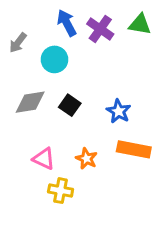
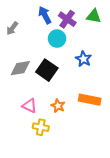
cyan circle: (55, 59) -> (57, 39), moved
black square: (70, 105) -> (47, 70), size x1.5
blue star: (119, 111) -> (83, 59), moved

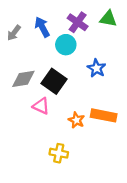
blue arrow: (45, 15) -> (42, 27), moved
pink triangle: (29, 106) -> (41, 106), moved
orange star: (58, 106) -> (76, 120), moved
yellow cross: (41, 127) -> (59, 153), moved

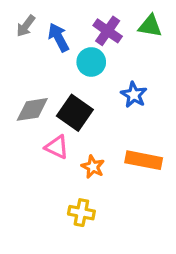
gray arrow: (14, 33) -> (26, 26), moved
orange star: (76, 120) -> (93, 167), moved

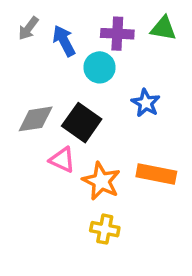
purple cross: (108, 31) -> (117, 34), turned -32
orange star: (93, 167) -> (101, 181), size x1.5
yellow cross: (81, 213) -> (105, 229), moved

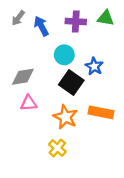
cyan circle: (100, 67) -> (64, 55), moved
black square: (82, 123) -> (71, 82), moved
pink triangle: (62, 160) -> (29, 103), moved, turned -30
yellow cross: (105, 229) -> (57, 148), moved, turned 30

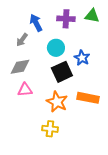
gray arrow: (18, 18) -> (22, 40), moved
black square: (71, 82) -> (62, 72), turned 30
yellow cross: (57, 148) -> (50, 129), turned -35

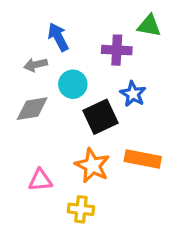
purple cross: (66, 19) -> (117, 50), moved
gray arrow: (22, 40) -> (35, 65), turned 40
cyan circle: (56, 48) -> (73, 84), moved
pink triangle: (25, 90) -> (40, 180), moved

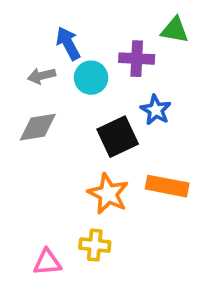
cyan circle: (73, 84) -> (91, 78), moved
pink triangle: (40, 180) -> (47, 262), moved

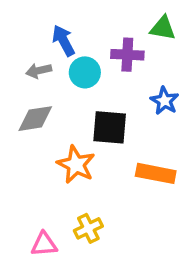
blue star: (156, 110) -> (165, 101), moved
black square: (118, 137) -> (110, 127), turned 30
orange star: (108, 194) -> (76, 165), moved
yellow cross: (95, 245) -> (88, 228), turned -32

